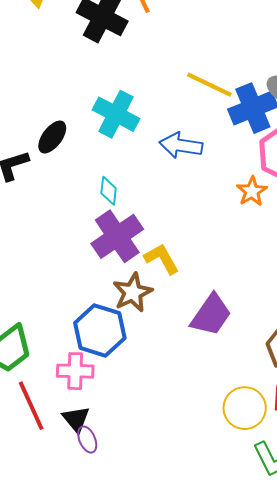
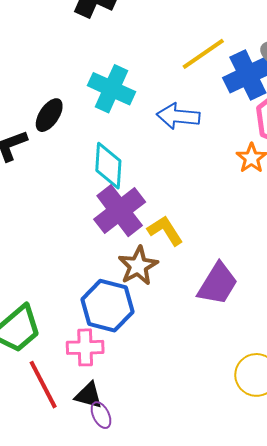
yellow line: (209, 85) -> (203, 54), turned -57
cyan diamond: (109, 191) -> (108, 166), size x1.6
black triangle: (76, 419) -> (89, 395), turned -32

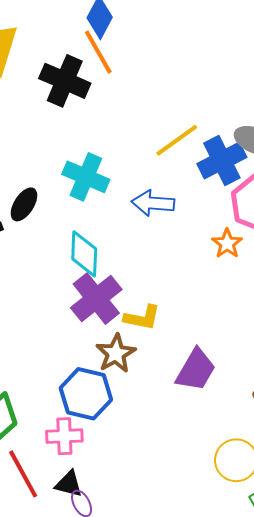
yellow L-shape: (165, 230) -> (142, 318), turned 135

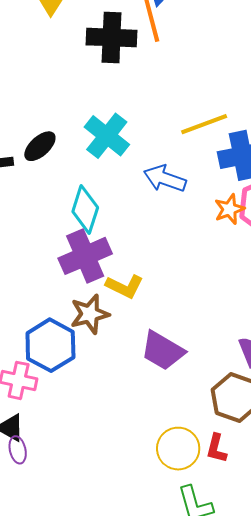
black cross: (65, 81) -> (112, 38), turned -36
orange star: (227, 244) -> (229, 209), moved
purple trapezoid: (196, 370) -> (163, 351), turned 75

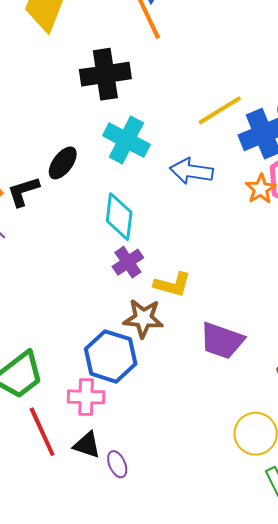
black cross: (112, 38) -> (105, 74), moved
purple cross: (85, 256) -> (128, 262), size x0.6
brown star: (90, 314) -> (143, 318), turned 30
purple ellipse: (18, 450) -> (117, 464), moved

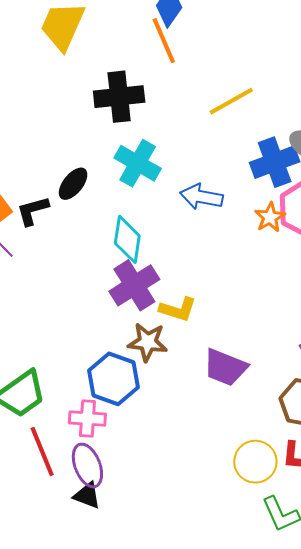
yellow line: (220, 110) -> (231, 101), moved
purple cross: (128, 262) -> (134, 285), size x1.6
black triangle: (87, 445) -> (87, 495), moved
purple ellipse: (117, 464) -> (87, 465), moved, size x1.6

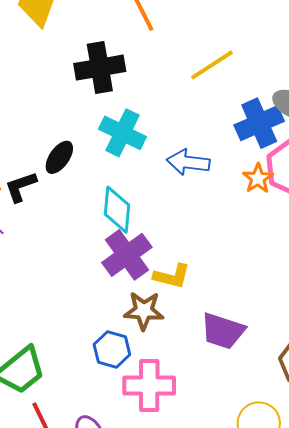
blue hexagon: (113, 379) -> (112, 350), size x0.7
pink cross: (87, 418) -> (149, 385), moved, size x1.4

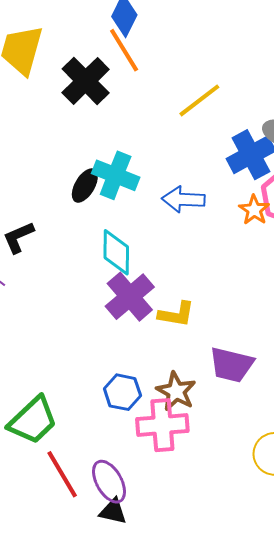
black cross: (100, 68) -> (86, 81), moved, turned -30
black ellipse: (59, 157) -> (85, 186), moved
brown star: (144, 311) -> (176, 391), moved, turned 30

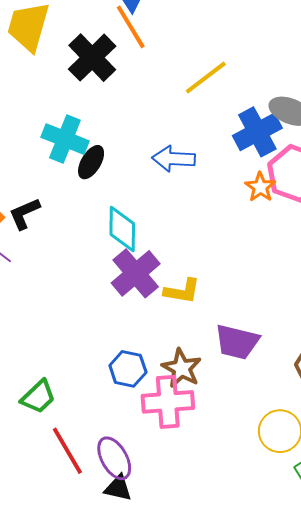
cyan cross: (116, 175) -> (65, 139), moved
blue arrow: (183, 199) -> (174, 159), moved
green trapezoid: (33, 420) -> (38, 397), size x0.7

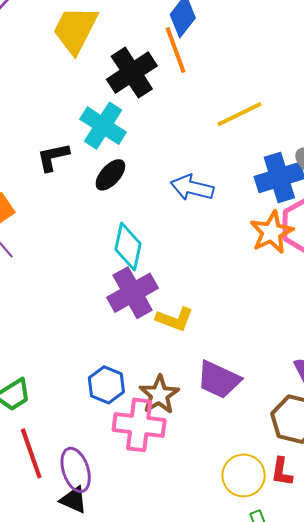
cyan cross: (65, 139) -> (103, 126), moved
orange star: (260, 187) -> (272, 232), size x1.4
black L-shape: (24, 214) -> (53, 157), moved

